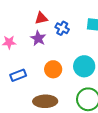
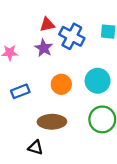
blue cross: (62, 28) -> (72, 36), size x1.5

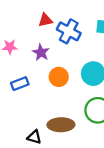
purple star: (44, 48) -> (41, 52), moved
brown ellipse: (52, 122) -> (61, 125), moved

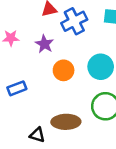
blue cross: (69, 31) -> (74, 21), turned 35
blue rectangle: (20, 84) -> (17, 88), moved

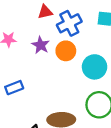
orange circle: (64, 70) -> (66, 51), moved

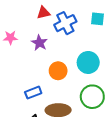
orange circle: (66, 51) -> (58, 71), moved
blue rectangle: (14, 88) -> (33, 93), moved

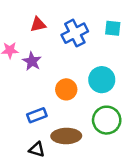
red triangle: (44, 13) -> (38, 25), moved
purple star: (39, 43) -> (32, 61), moved

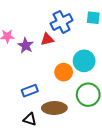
red triangle: (38, 25) -> (47, 39), moved
orange circle: (66, 89) -> (64, 72), moved

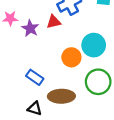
blue rectangle: (30, 91) -> (35, 77), turned 56

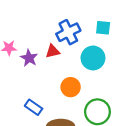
cyan circle: (94, 45) -> (93, 58), moved

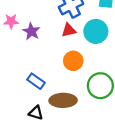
red triangle: (53, 51) -> (69, 30), moved

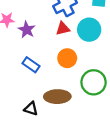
blue rectangle: (36, 81) -> (31, 65), moved

